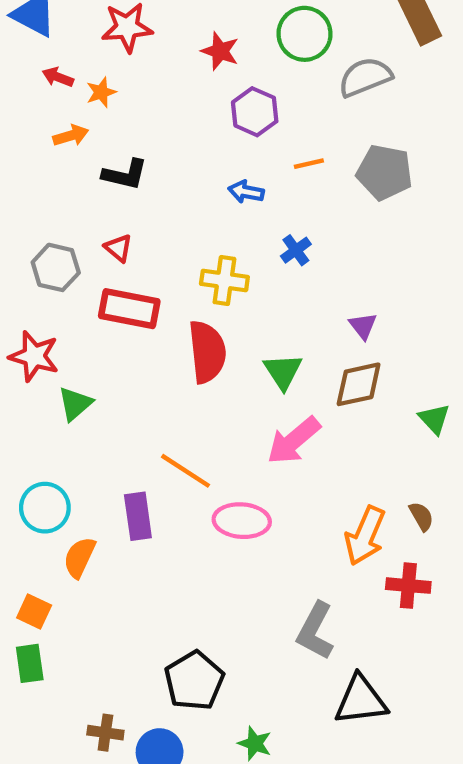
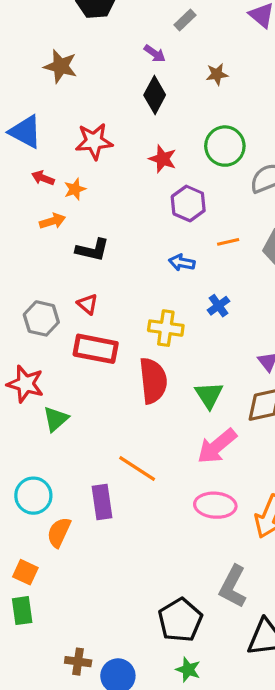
pink ellipse: (242, 521) -> (215, 505), moved
black pentagon: (194, 681) -> (180, 620), moved

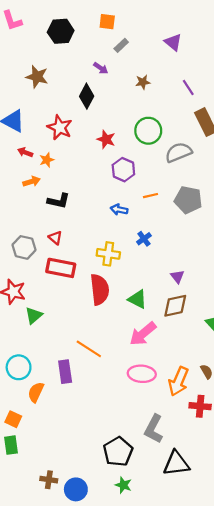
black diamond: (155, 95) -> (87, 96), moved
red star: (94, 141) -> (60, 127), turned 30
green triangle: (209, 395) -> (137, 299), turned -30

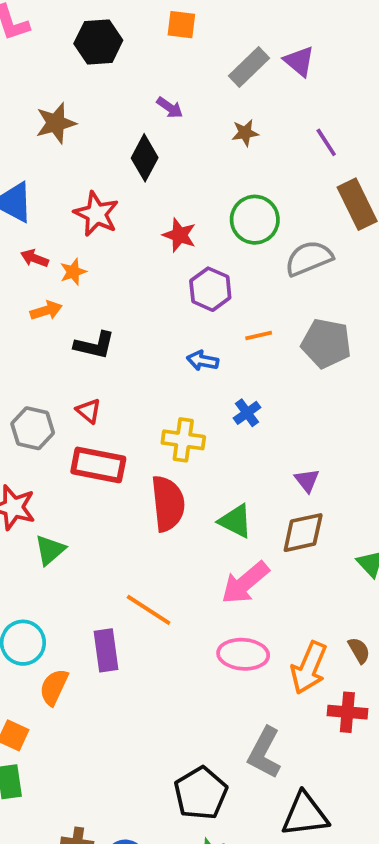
gray rectangle: (121, 45) -> (249, 67), moved, size x1.5
brown star: (37, 77) -> (56, 123), turned -30

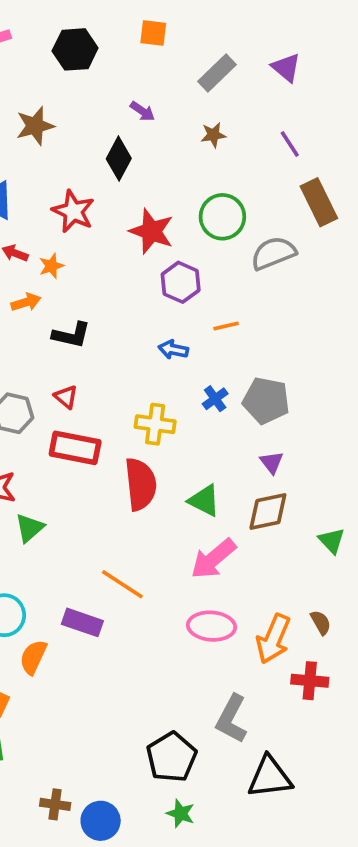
purple triangle: (299, 61) -> (286, 68), moved
red star: (179, 235) -> (151, 231), size x1.4
gray pentagon: (326, 343) -> (266, 401), moved
purple rectangle: (106, 650) -> (82, 622), turned -63

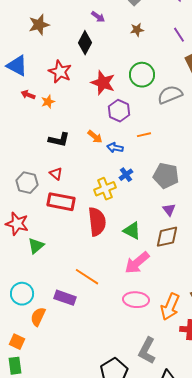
orange arrow: (26, 302) -> (95, 137), moved, turned 56
blue cross: (215, 399) -> (126, 175), moved
yellow cross: (155, 424) -> (105, 189), turned -30

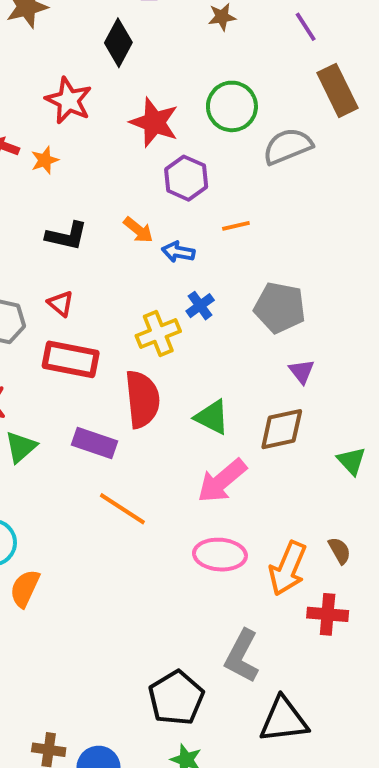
purple triangle: (169, 210) -> (302, 371), moved
purple rectangle: (65, 298) -> (94, 443), moved

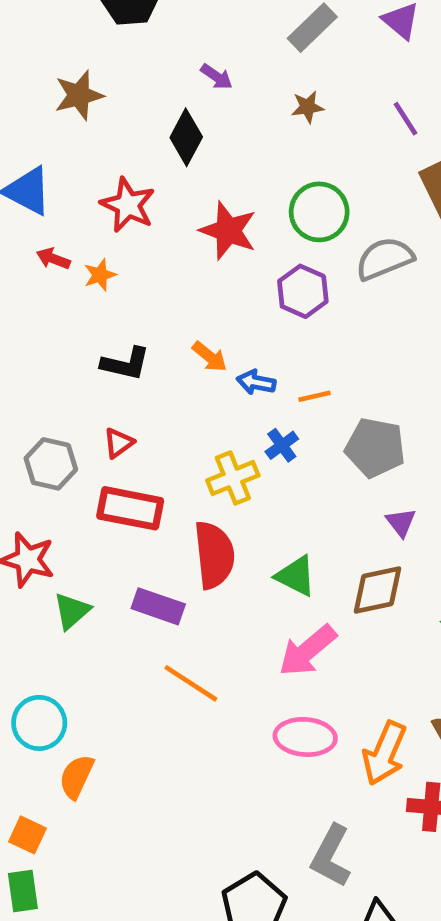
purple hexagon: (186, 178) -> (303, 291), moved
orange line: (236, 226) -> (315, 396), moved
red triangle: (61, 304) -> (119, 443), turned 44

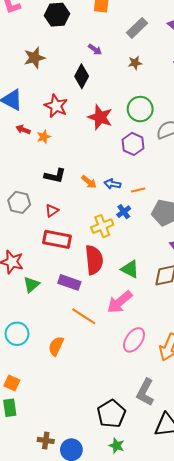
orange arrow: (210, 357) -> (89, 182), moved
gray hexagon: (51, 464) -> (19, 202), moved
pink arrow: (308, 651) -> (120, 302), moved
pink ellipse: (305, 737) -> (134, 340), turned -60
orange semicircle: (77, 777) -> (56, 346), moved

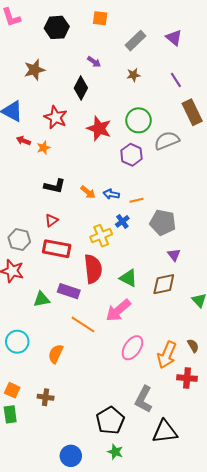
gray hexagon: (19, 202) -> (19, 240), moved
green triangle: (31, 285) -> (42, 299), moved, turned 30
brown cross: (46, 440) -> (46, 397), moved

